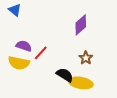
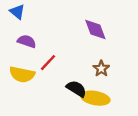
purple diamond: (81, 25) -> (95, 29), turned -70
purple semicircle: (24, 46) -> (27, 41), moved

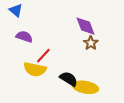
brown star: (101, 69) -> (91, 43), moved
yellow semicircle: (22, 74) -> (35, 69), moved

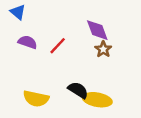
red line: (43, 56) -> (58, 46), moved
yellow semicircle: (35, 69) -> (36, 99), moved

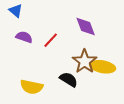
brown star: (103, 49) -> (85, 61), moved, size x1.6
yellow ellipse: (97, 100) -> (103, 67), moved

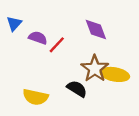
blue triangle: (16, 11) -> (14, 24), moved, turned 32
purple semicircle: (24, 37) -> (38, 38), moved

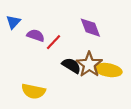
black semicircle: (77, 89) -> (71, 66), moved

